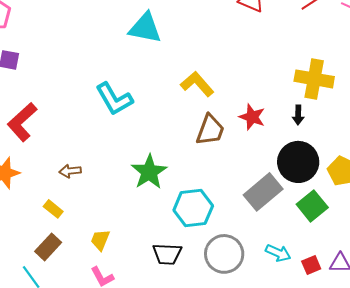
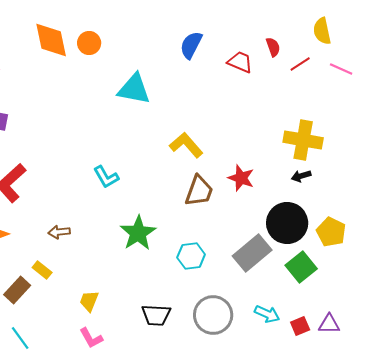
cyan L-shape: (114, 99) -> (106, 177), moved, size x0.7
black arrow: (298, 115) -> (301, 176), moved, turned 72
cyan hexagon: (193, 208) -> (191, 256), moved, size x0.7
brown rectangle: (48, 247) -> (17, 290), moved

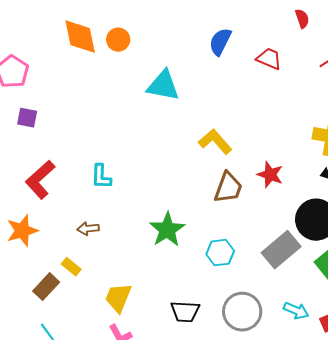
red semicircle: (273, 47) -> (302, 19), moved
cyan L-shape: (106, 177) -> (101, 177), moved, turned 32
yellow trapezoid: (89, 301) -> (118, 298), size x1.4

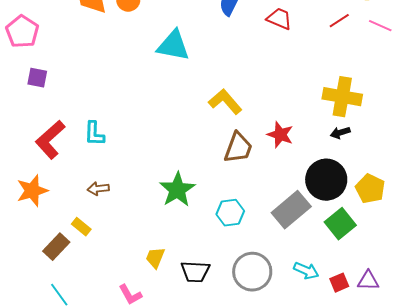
cyan L-shape: (101, 177) -> (94, 134), moved
yellow trapezoid: (118, 298) -> (155, 258), moved, size x0.7

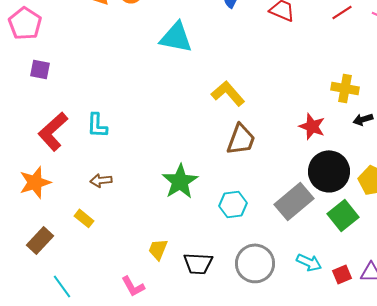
yellow cross: (342, 97) -> (345, 88), size x0.7
black arrow: (340, 133) -> (363, 119), moved
red star: (280, 135) -> (312, 126), moved
brown rectangle: (56, 247) -> (40, 240), moved

